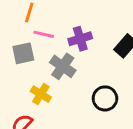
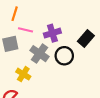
black circle: (105, 98) -> (64, 56), moved

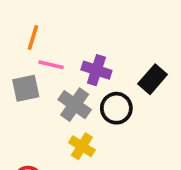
purple cross: (52, 33) -> (96, 70), turned 35
yellow cross: (23, 74) -> (82, 146), moved

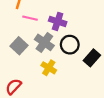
black rectangle: (153, 79) -> (92, 58), moved
gray square: (26, 88) -> (19, 46), moved, turned -35

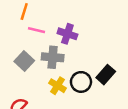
gray cross: (44, 42) -> (53, 57), turned -30
black circle: (70, 45) -> (81, 82), moved

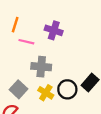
purple cross: (67, 34) -> (54, 30), moved
gray square: (24, 61) -> (19, 89), moved

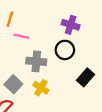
purple cross: (54, 30) -> (71, 25), moved
black circle: (67, 89) -> (65, 50), moved

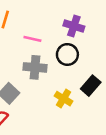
pink line: (21, 36) -> (32, 39), moved
yellow cross: (41, 88) -> (64, 99), moved

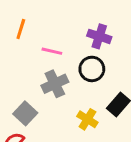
gray cross: (35, 67) -> (55, 84), turned -30

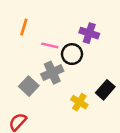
black circle: (92, 69) -> (72, 54), moved
gray square: (25, 113) -> (29, 86), moved

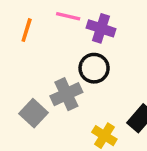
purple cross: (89, 33) -> (101, 28), moved
pink line: (50, 45) -> (68, 16), moved

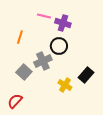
orange line: (27, 30) -> (20, 37), moved

